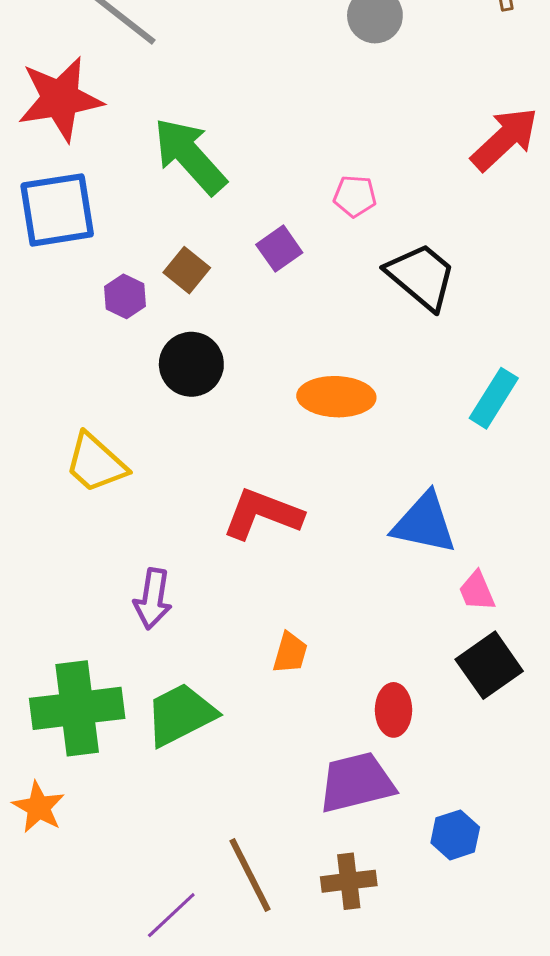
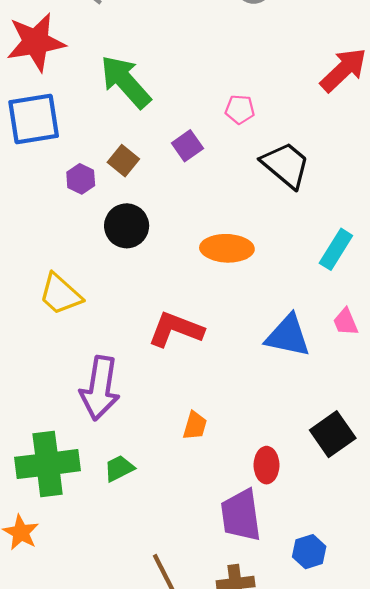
pink trapezoid: (477, 591) -> (346, 322), moved
purple arrow: (153, 599) -> (100, 388), size x1.5
green trapezoid: (181, 715) -> (119, 468), size x0.6
purple trapezoid: (356, 782) -> (241, 515), turned -84

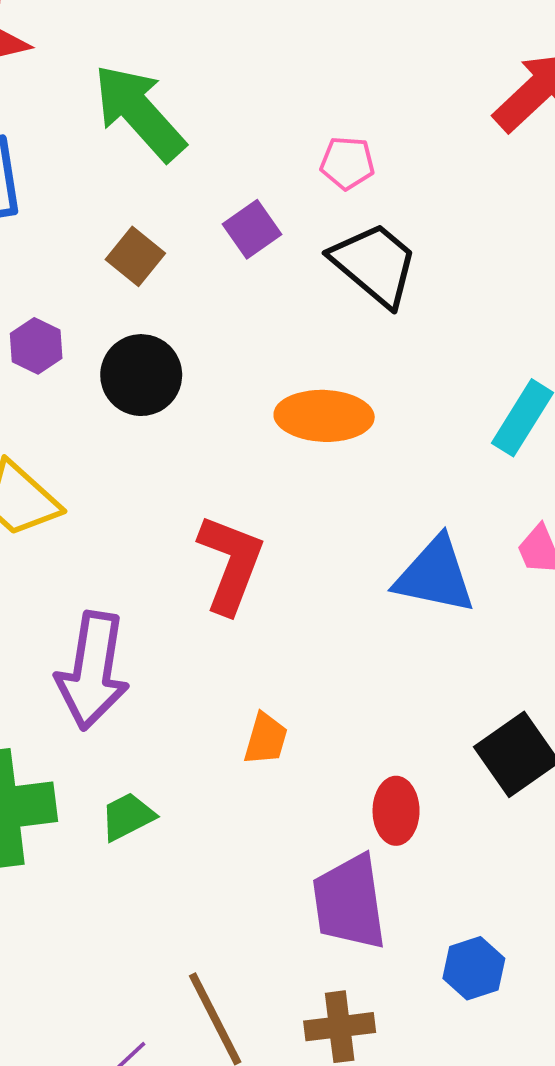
black trapezoid: (286, 165) -> (375, 264), moved
purple hexagon: (81, 179) -> (36, 346), moved
red L-shape: (176, 329) -> (231, 564), turned 90

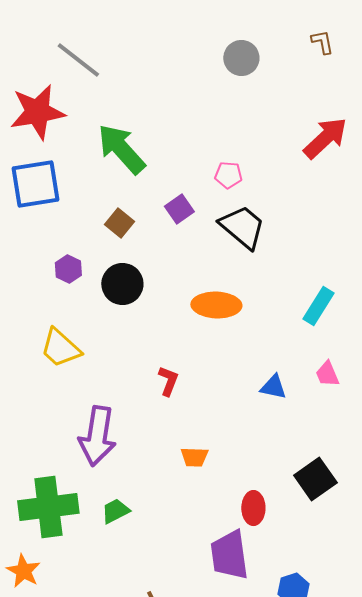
red L-shape: (231, 564) -> (168, 381), size x0.6
blue triangle: (435, 575) -> (273, 387), size x0.6
orange trapezoid: (266, 739) -> (194, 457), moved, turned 76

